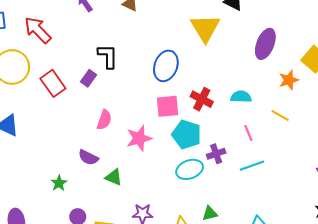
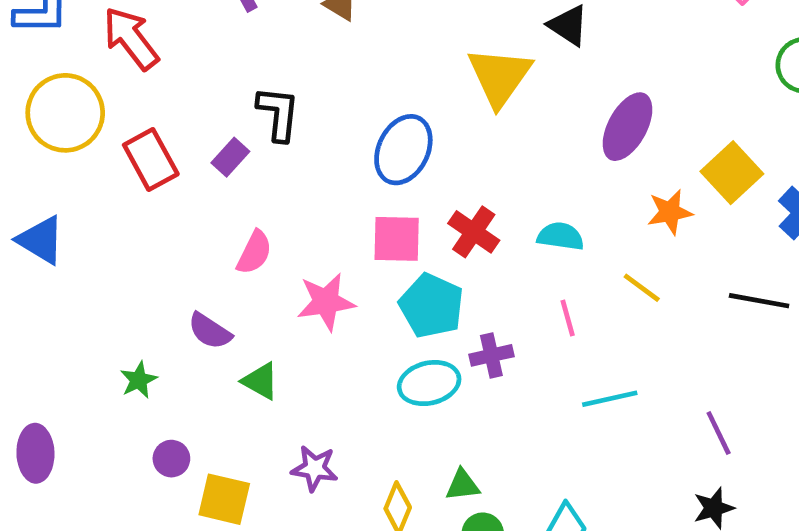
cyan line: (252, 166) -> (610, 399), moved

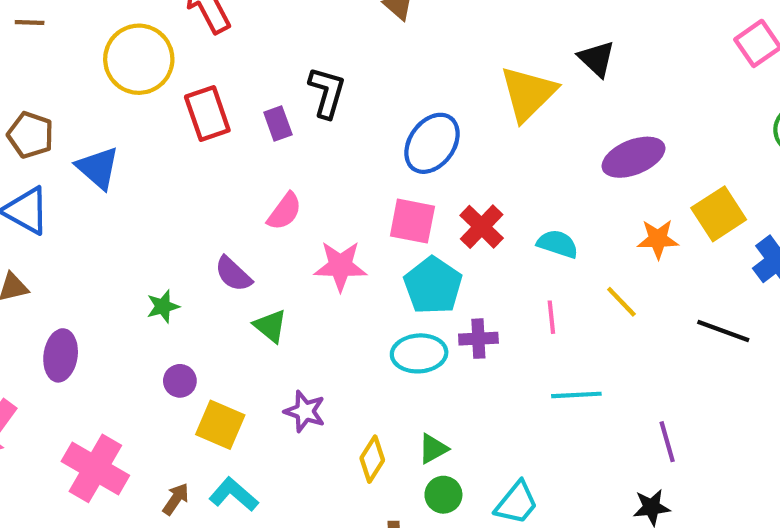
purple ellipse: (627, 127) -> (633, 157), turned 30
purple rectangle: (230, 157) -> (278, 124), turned -72
green triangle: (463, 485) -> (433, 449), turned -32

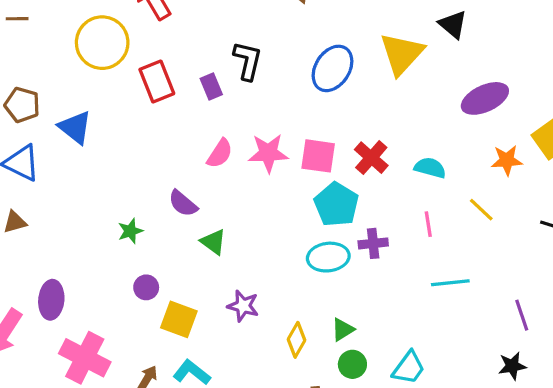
blue ellipse: (432, 143) -> (333, 68), moved
pink star: (340, 266) -> (268, 153), moved
purple ellipse: (61, 355) -> (51, 300), moved

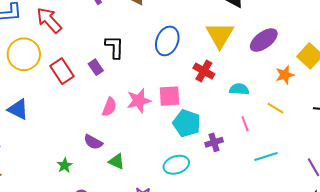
yellow triangle: (402, 54) -> (220, 35), moved
red cross: (371, 158) -> (204, 71), moved
cyan ellipse: (328, 257) -> (176, 165), moved

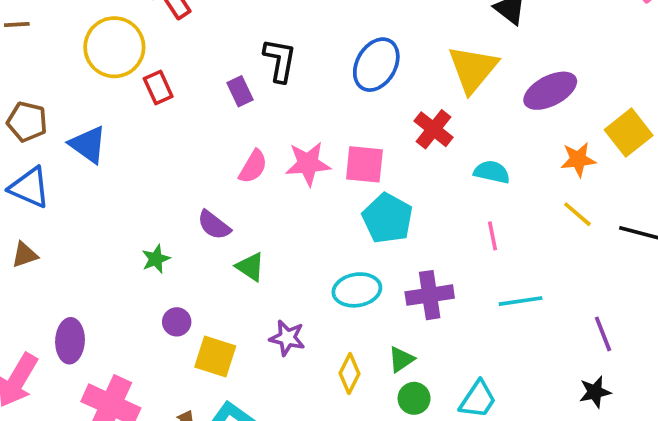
red rectangle: (62, 71) -> (158, 88), moved, size x0.7
yellow line: (276, 108) -> (577, 214), moved
purple cross: (214, 142) -> (430, 295), moved, size x1.4

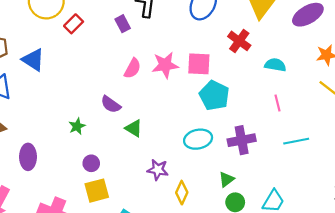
red rectangle: (158, 88) -> (74, 24), turned 72
purple ellipse: (70, 341) -> (28, 157), moved
yellow square: (215, 356) -> (97, 191), moved, turned -30
yellow diamond: (349, 374) -> (182, 193), moved

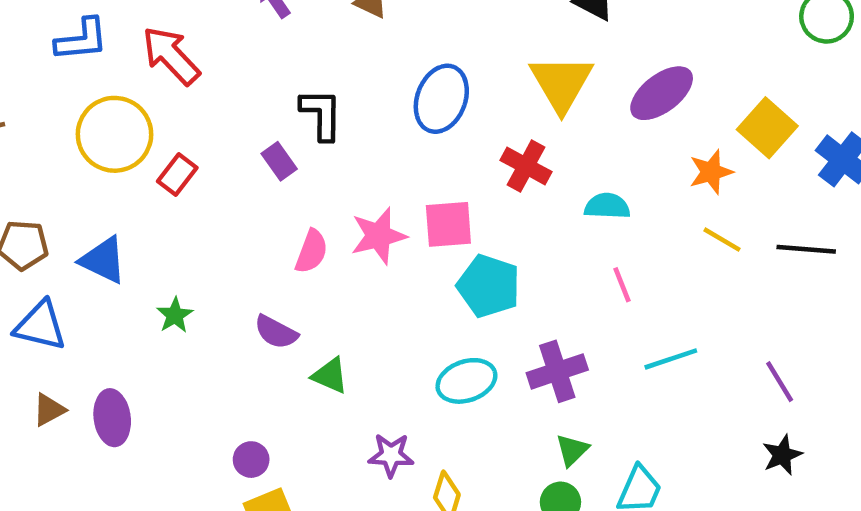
green star: (77, 126) -> (175, 315), moved
purple ellipse: (28, 157) -> (112, 418), moved
green triangle: (226, 179) -> (572, 450), moved

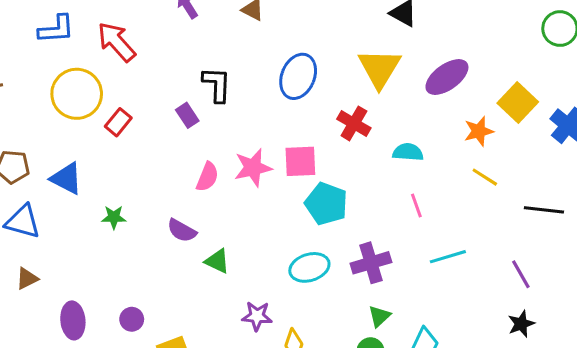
black line: (806, 249) -> (544, 210), moved
green star: (175, 315) -> (114, 217), turned 30
purple ellipse: (112, 418) -> (73, 320), moved
purple circle: (251, 460) -> (132, 319), moved

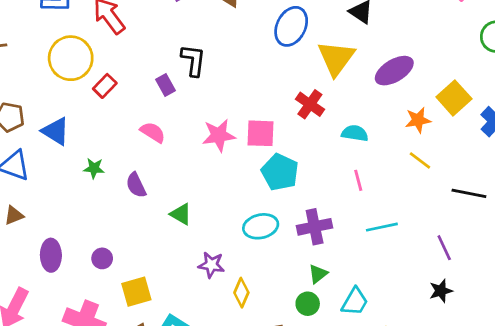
blue ellipse: (298, 76) -> (291, 26), moved
pink semicircle: (207, 177) -> (153, 132), moved, turned -85
purple semicircle: (182, 231) -> (136, 185), moved, turned 30

